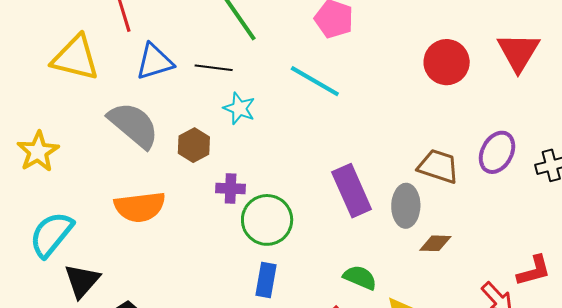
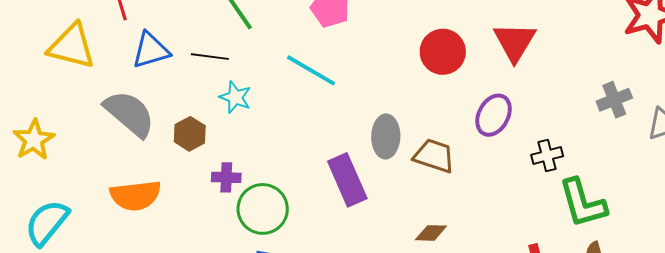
purple ellipse: (497, 152) -> (494, 115), moved
gray ellipse: (406, 206) -> (386, 136), moved

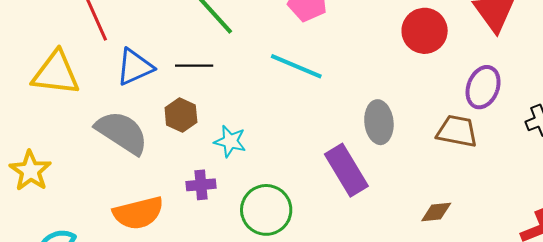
cyan star: (235, 97) -> (230, 141), moved
brown hexagon: (190, 134) -> (181, 115), moved
brown trapezoid: (434, 156) -> (457, 131), moved
purple cross: (226, 177) -> (201, 185), moved

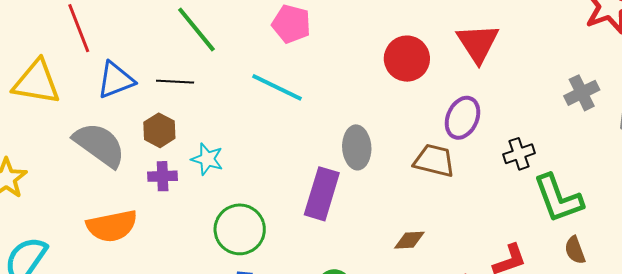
purple rectangle: (346, 170) -> (322, 194), turned 45
purple cross: (201, 185) -> (163, 176), moved

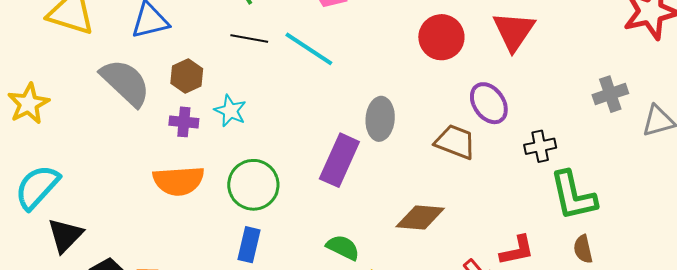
black line: (175, 82) -> (249, 39), moved
purple ellipse: (462, 118) -> (489, 103), turned -66
orange semicircle: (112, 226) -> (178, 181), moved
brown diamond: (409, 240) -> (420, 218), size x1.5

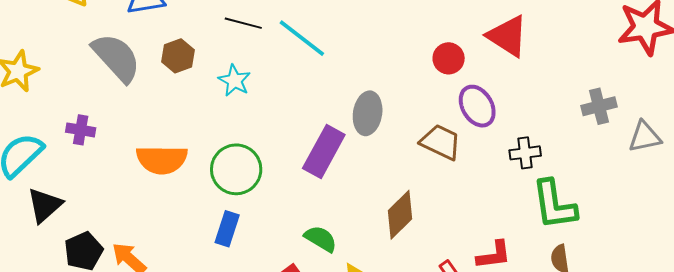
red triangle: (514, 31) -> (508, 36), turned -36
red circle: (441, 37) -> (449, 58), moved, size x0.7
cyan star: (230, 111) -> (234, 81), moved
purple cross: (184, 122) -> (81, 130), moved
brown diamond: (420, 218) -> (400, 215), turned -54

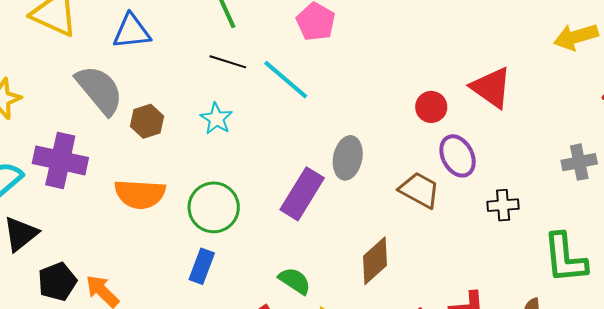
brown hexagon: (178, 56) -> (147, 121), moved
purple cross: (81, 130) -> (60, 160), size x1.8
green L-shape: (554, 205) -> (565, 258), moved

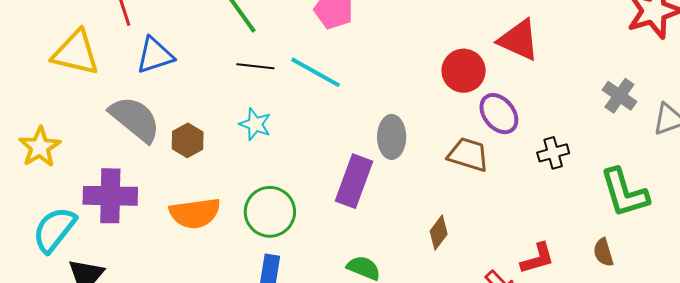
red circle: (431, 107) -> (464, 71), size x1.4
gray cross: (579, 162) -> (619, 96), turned -32
brown diamond: (375, 261) -> (439, 233), size x0.7

